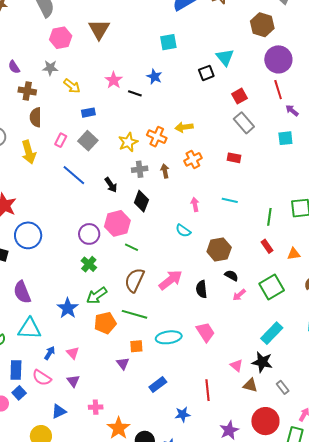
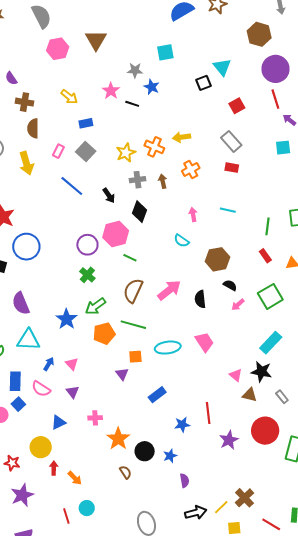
gray star: (50, 68) -> (135, 70), moved
gray rectangle: (244, 123) -> (231, 141), moved
red line: (208, 390) -> (208, 413), moved

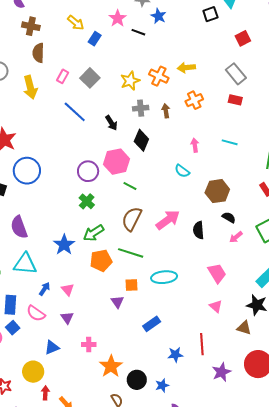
blue rectangle: (86, 123) -> (95, 39), moved, turned -48
pink trapezoid: (204, 342) -> (217, 273), moved
pink triangle: (236, 375) -> (216, 306), moved

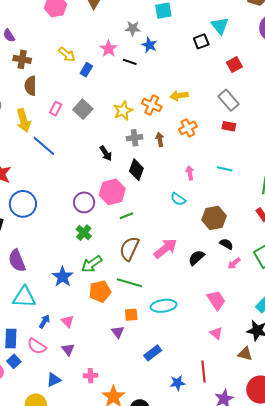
blue line: (75, 112) -> (44, 146), moved
green line: (130, 186) -> (126, 216), turned -48
black semicircle: (198, 230) -> (196, 258), turned 54

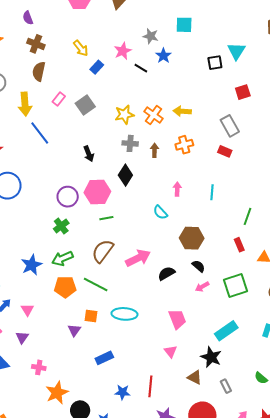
black arrow: (106, 153) -> (89, 154), moved
cyan line: (225, 169) -> (212, 192), turned 70

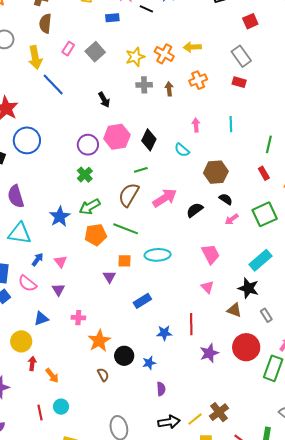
blue rectangle: (97, 67) -> (112, 18), moved, turned 48
black diamond: (125, 175) -> (149, 140), moved
green line: (106, 218) -> (141, 170), moved

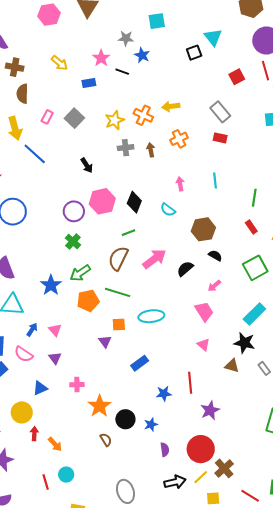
red square: (250, 21) -> (237, 77), moved
pink arrow: (232, 219) -> (214, 286), moved
red circle: (246, 347) -> (201, 449), moved

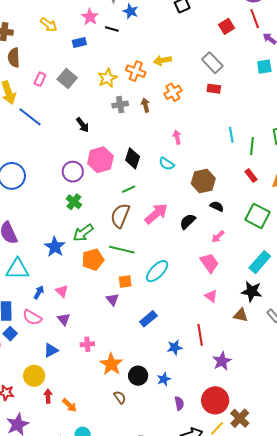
cyan line: (215, 180) -> (231, 135), moved
green square: (255, 268) -> (258, 216), turned -30
cyan ellipse: (151, 316) -> (157, 271), turned -35

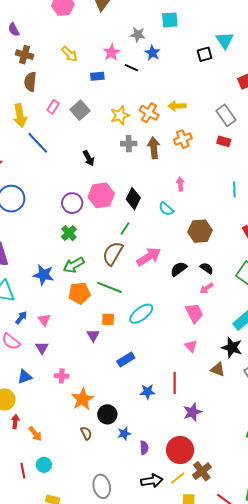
brown arrow: (145, 105) -> (154, 148), size x1.5
green line: (129, 189) -> (125, 229), turned -40
black semicircle: (217, 206) -> (207, 268), moved
blue star: (55, 247) -> (44, 275), turned -30
blue star: (164, 379) -> (124, 434), moved

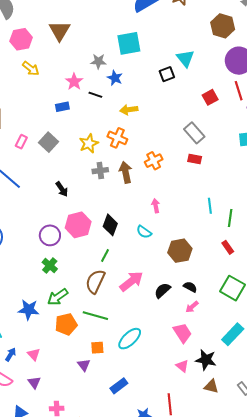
cyan square: (170, 20) -> (129, 43), size x1.4
yellow arrow: (70, 54) -> (31, 68), moved
yellow arrow: (177, 106) -> (129, 110), moved
black star: (232, 347) -> (206, 360), moved

